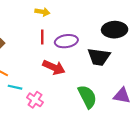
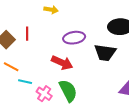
red line: (42, 37) -> (27, 34), moved
green semicircle: (87, 97) -> (68, 91), moved

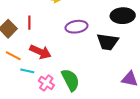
red arrow: (62, 63) -> (40, 52), moved

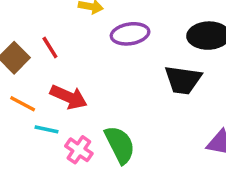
red line: (29, 23) -> (50, 48), turned -32
purple ellipse: (76, 27) -> (130, 34), moved

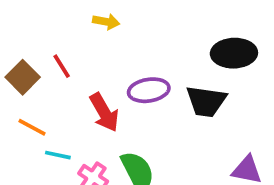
purple ellipse: (130, 34) -> (149, 90), moved
red arrow: (69, 97) -> (104, 112), moved, turned 36

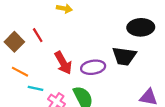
purple ellipse: (149, 90) -> (93, 67), moved

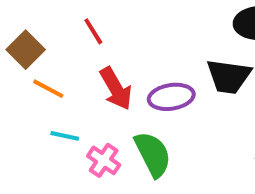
red line: (38, 35) -> (93, 31), moved
orange line: (20, 72) -> (48, 89), moved

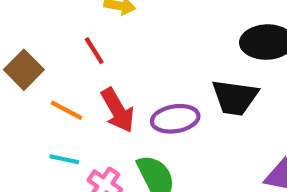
orange line: (48, 89) -> (66, 110), moved

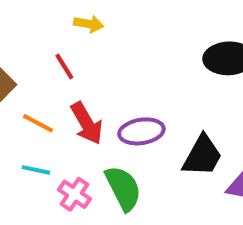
black trapezoid: (235, 97) -> (202, 156), moved, turned -69

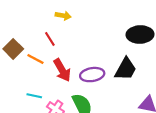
orange line: (38, 123) -> (35, 59), moved
black trapezoid: (202, 156) -> (126, 69), moved

